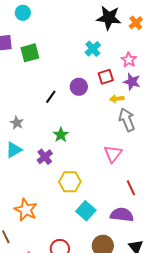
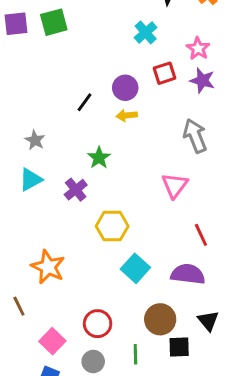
green square: (30, 53) -> (54, 22), moved
yellow arrow: (117, 99) -> (127, 115), moved

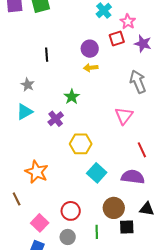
pink star: (198, 48) -> (128, 22), moved
black line: (84, 102) -> (47, 55), moved, turned -40
black triangle: (208, 321) -> (147, 209), turned -42

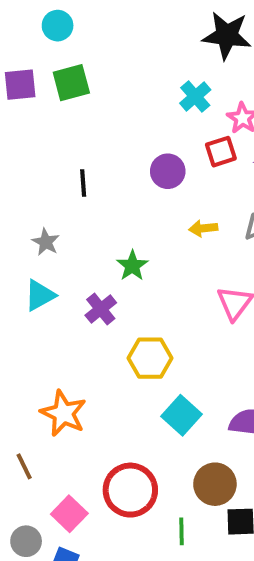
yellow arrow: (91, 68) -> (203, 228), moved
red circle: (71, 211) -> (130, 490), size x1.4
gray circle: (68, 237) -> (26, 541), moved

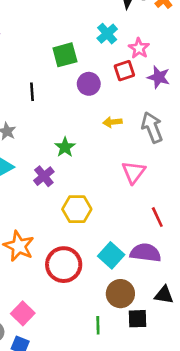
green square: (71, 83) -> (65, 55), moved
cyan square: (182, 415) -> (111, 255), moved
red circle: (130, 490) -> (64, 265), moved

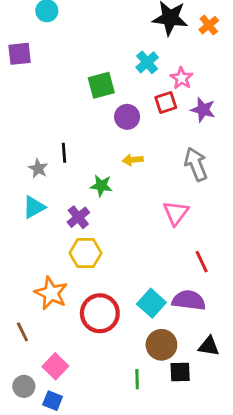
black line: (32, 92) -> (64, 153), moved
yellow arrow: (112, 122) -> (133, 160), moved
green star: (65, 147) -> (101, 186), turned -30
yellow hexagon: (77, 209) -> (85, 253), moved

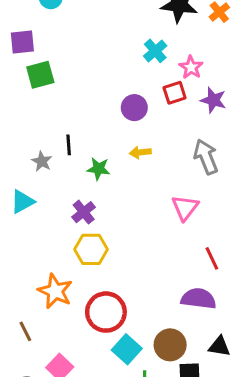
green square: (101, 85) -> (40, 75), moved
green star: (101, 186) -> (98, 169), moved
cyan triangle: (34, 207) -> (22, 202), moved
cyan square: (151, 303) -> (127, 349), moved

